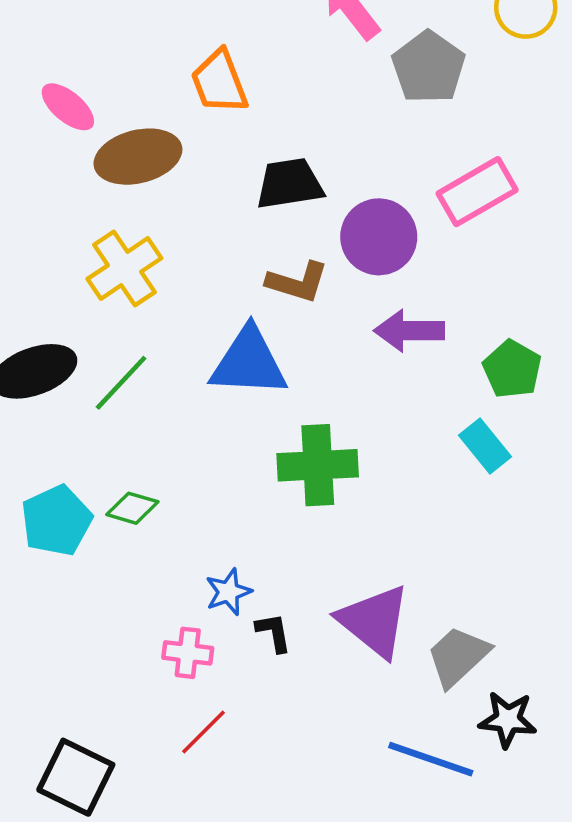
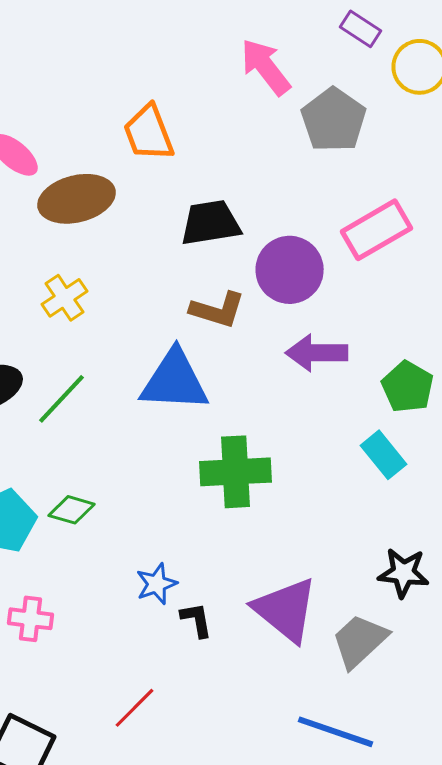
yellow cross: (124, 269) -> (65, 298), size x0.7
pink cross: (188, 653) -> (31, 619), moved
black star: (508, 720) -> (404, 573), moved

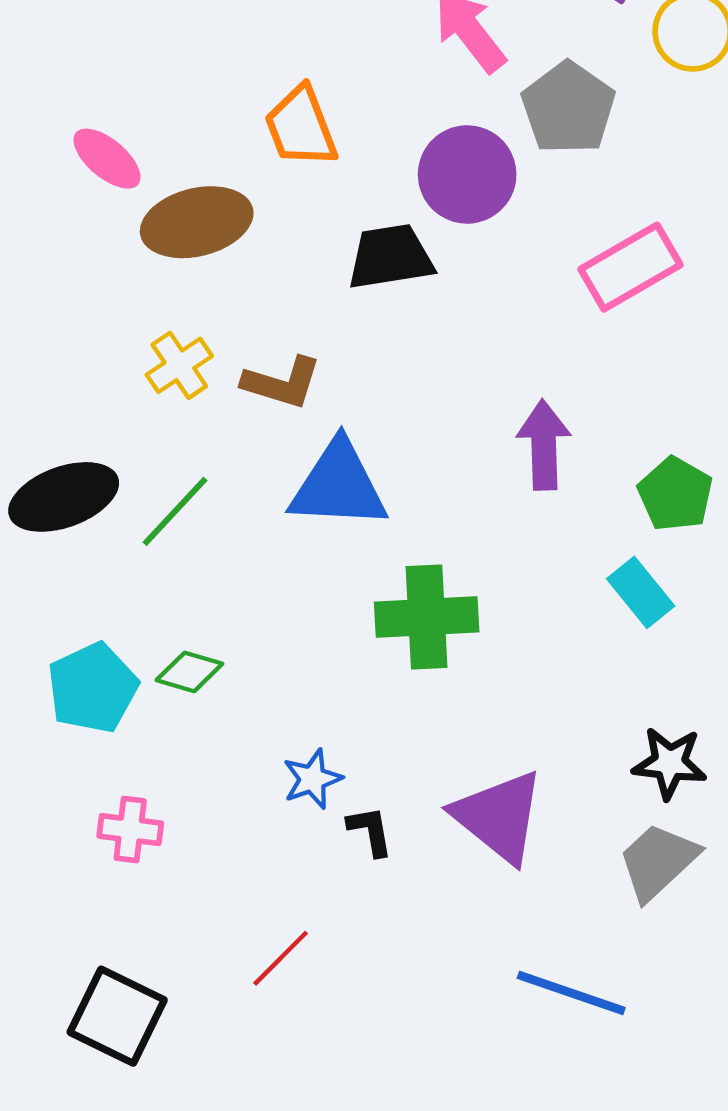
purple circle: (290, 270) -> (467, 174), moved
brown L-shape: (218, 310) -> (282, 383), moved
purple arrow: (317, 353) -> (544, 445), turned 88
gray trapezoid: (360, 641) -> (658, 861), moved

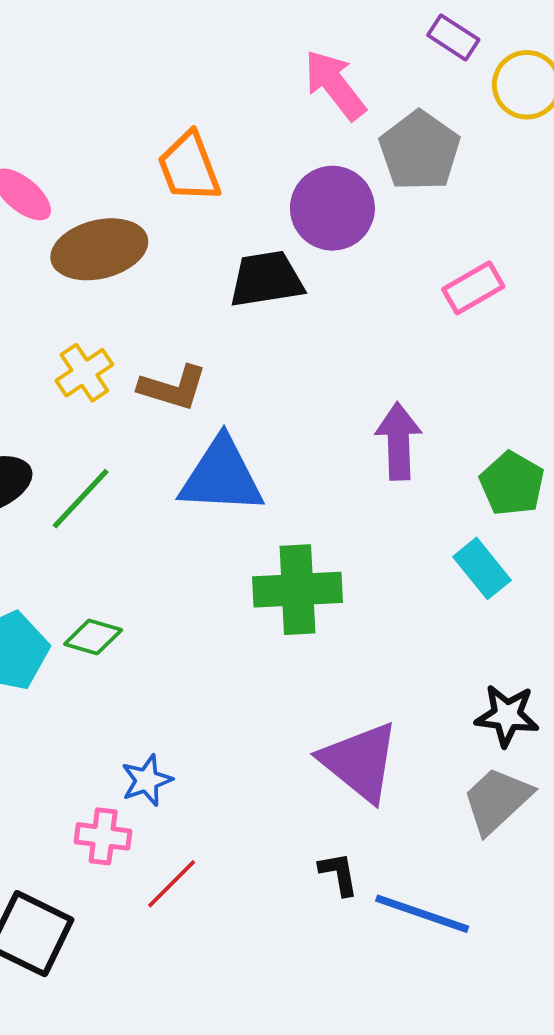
pink rectangle: (631, 267) -> (473, 288), size x0.7
blue star: (312, 779) -> (147, 780), moved
pink cross: (130, 830) -> (103, 836), moved
black L-shape: (370, 831) -> (339, 874), moved

